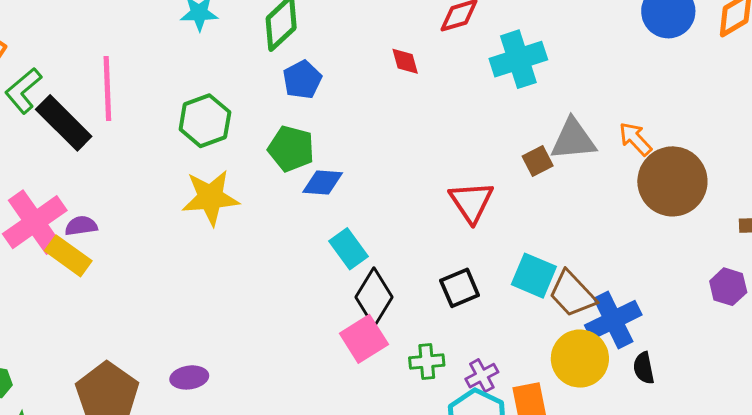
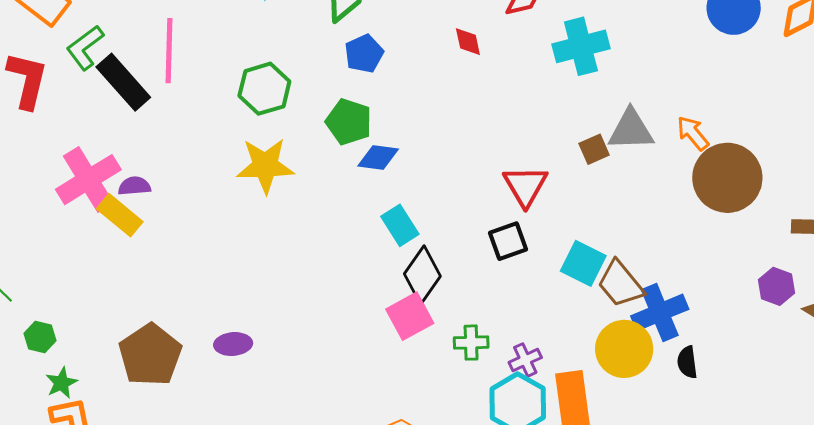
black square: (460, 288) -> (508, 241), moved

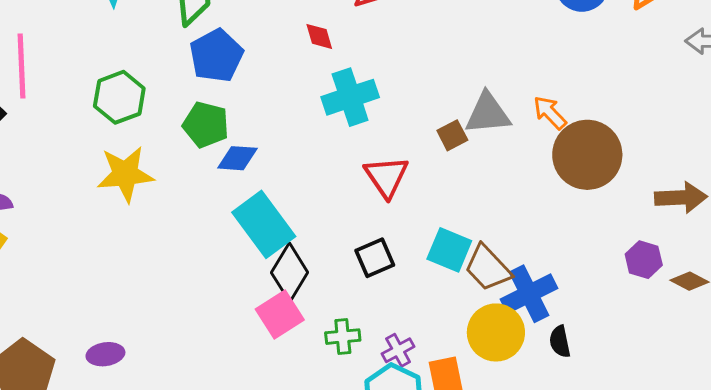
cyan cross: (581, 46) -> (350, 97), moved
blue pentagon: (364, 54) -> (216, 56), size x1.4
cyan rectangle: (400, 225) -> (264, 224), size x1.6
black square: (508, 241) -> (375, 258), moved

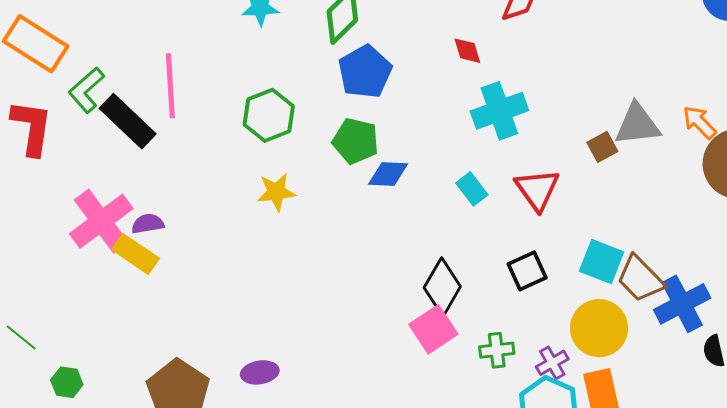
yellow star: (125, 174) -> (276, 192), size x0.7
cyan rectangle: (264, 224) -> (472, 189), moved, size x0.5
yellow circle: (496, 332) -> (599, 328), moved

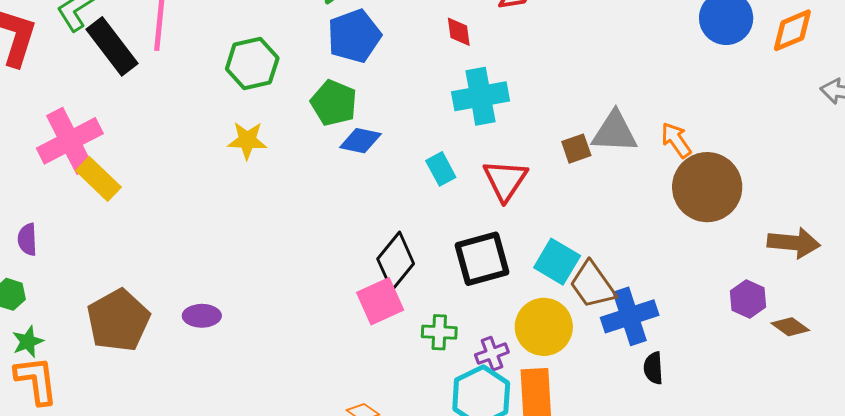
purple semicircle: (148, 224) -> (27, 239), moved, turned -92
black square: (527, 271) -> (482, 259), size x1.4

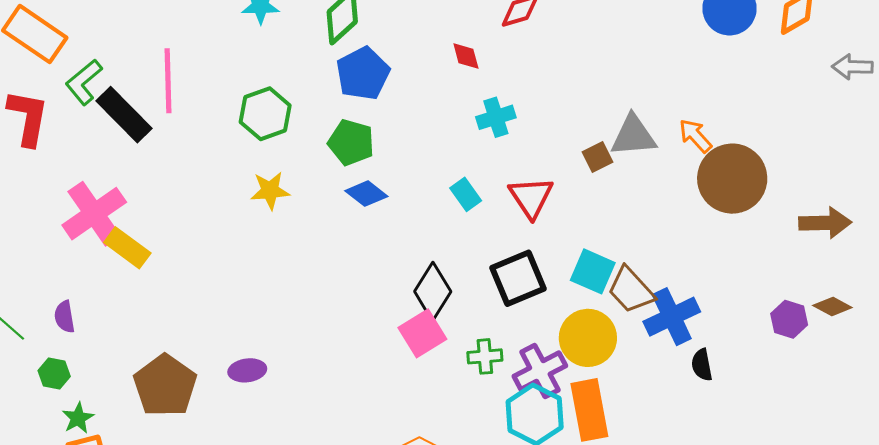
cyan cross: (481, 96) -> (496, 117), size x0.7
blue diamond: (360, 141) -> (366, 194), moved, turned 33
purple hexagon: (748, 299) -> (789, 319), moved
purple cross: (492, 354) -> (540, 371), size x1.6

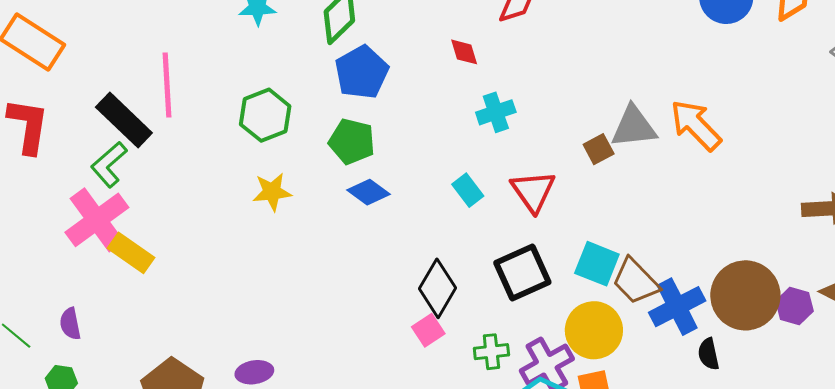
green L-shape: (84, 82) -> (109, 165), moved
orange arrow: (695, 136) -> (696, 125), size x1.5
brown circle: (732, 179) -> (745, 295), moved
pink square: (422, 333) -> (428, 330), size x0.7

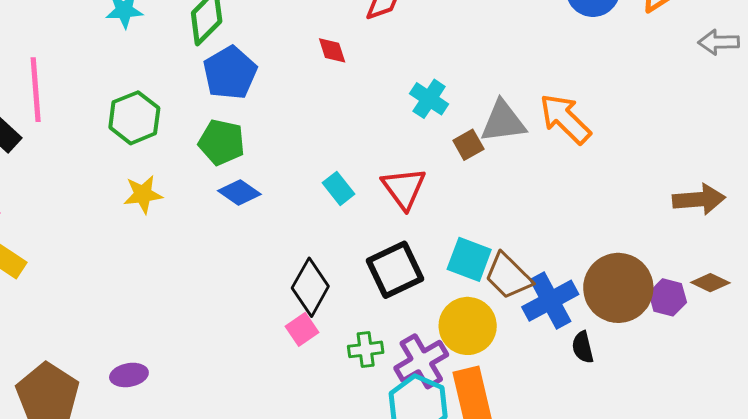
cyan cross: (496, 112) -> (429, 99), moved, turned -36

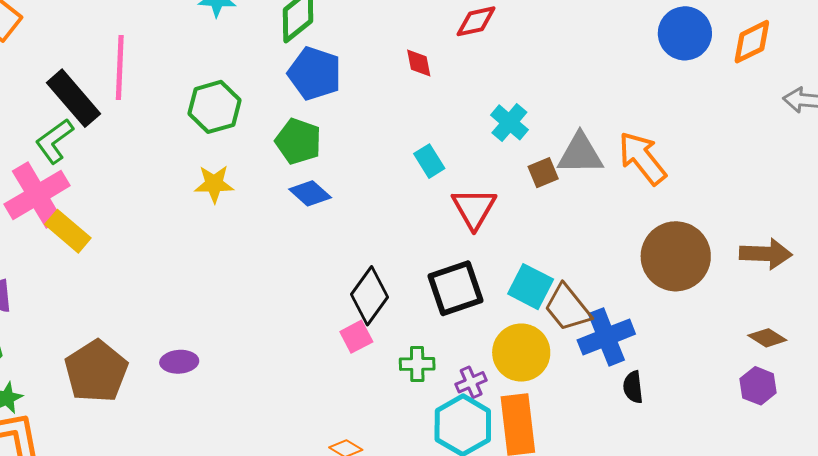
blue pentagon: (230, 73) -> (315, 73), turned -30
cyan rectangle: (338, 188) -> (429, 161), moved
brown circle: (618, 288) -> (676, 256), moved
purple hexagon: (668, 297) -> (758, 386), moved
purple cross: (421, 361) -> (471, 382), size x0.6

